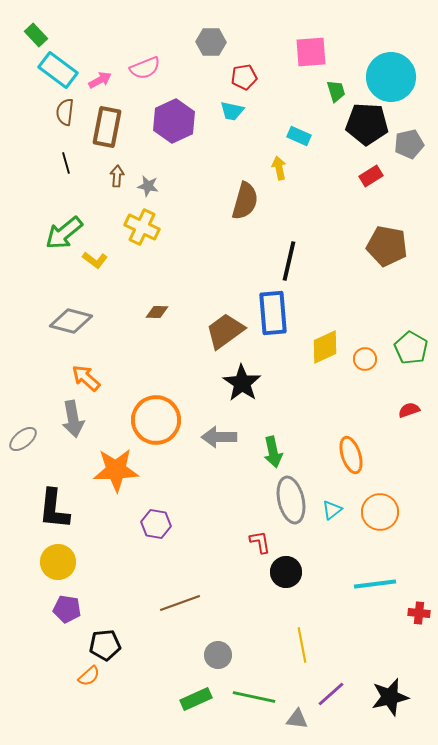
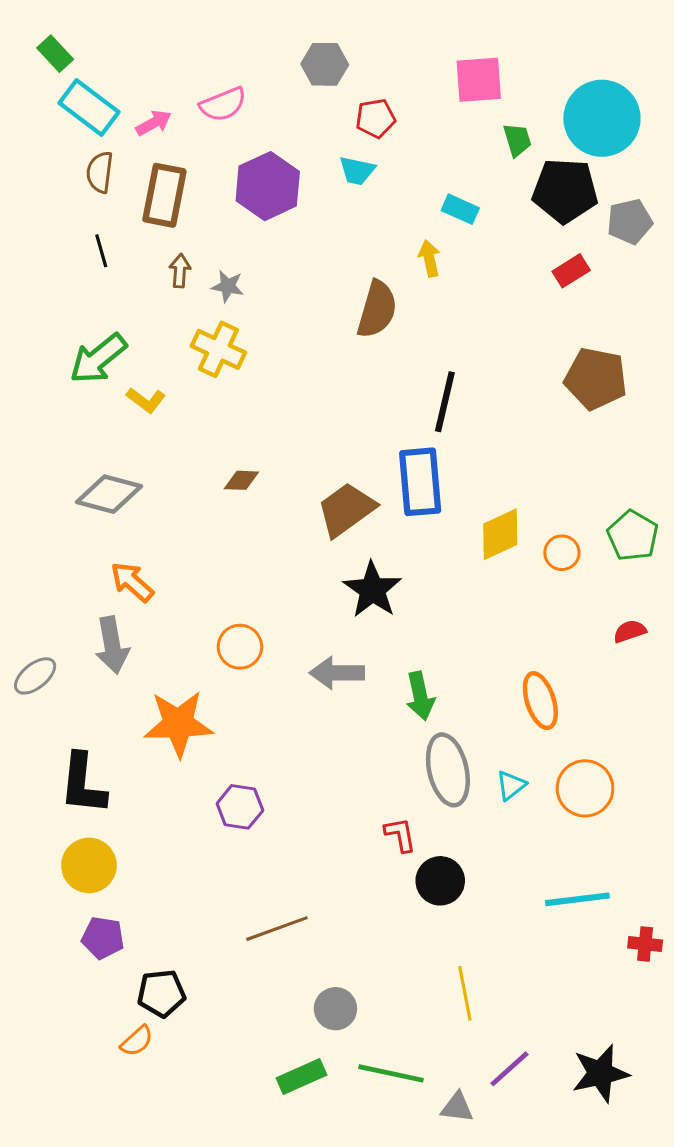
orange circle: (156, 420) -> (240, 647), size x0.6

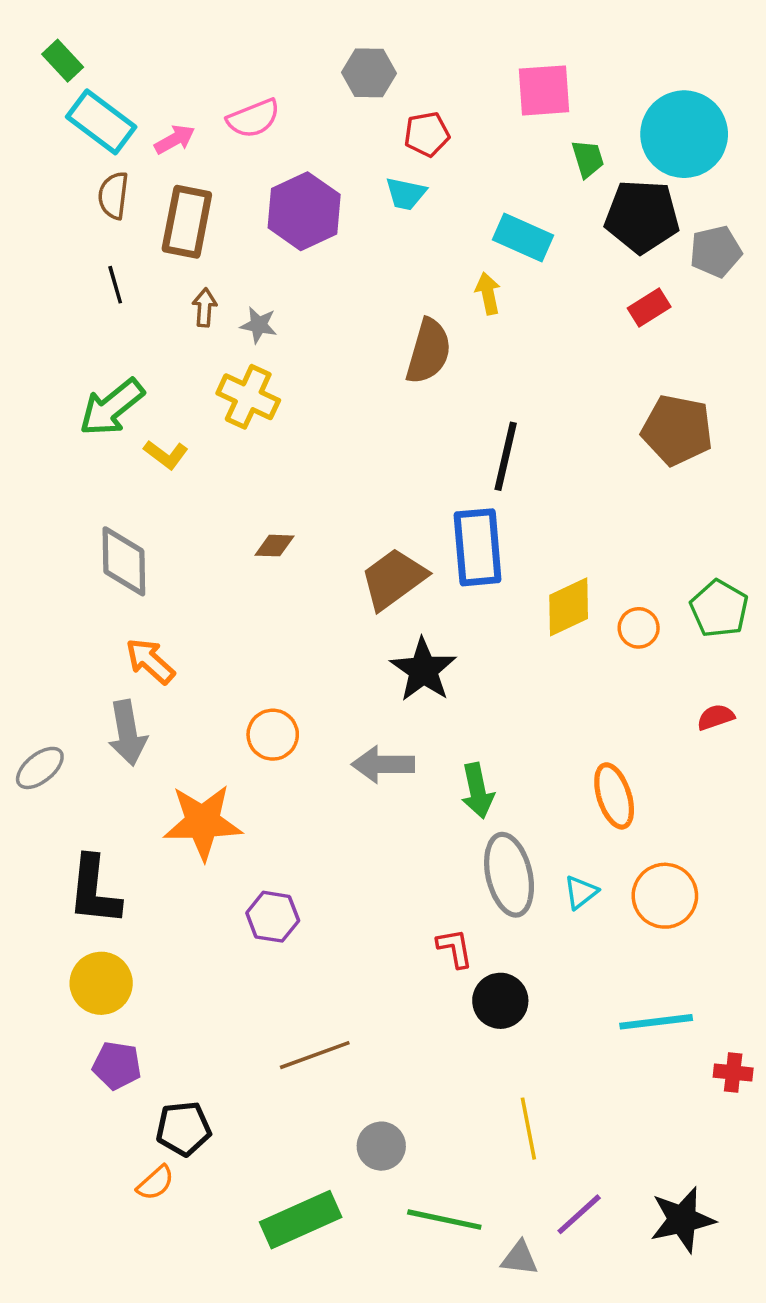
cyan rectangle: (460, 209) -> (523, 237), size x1.4
gray diamond: (109, 494) -> (124, 561), turned 74
green rectangle: (302, 1076) -> (301, 1220), moved, size x1.4

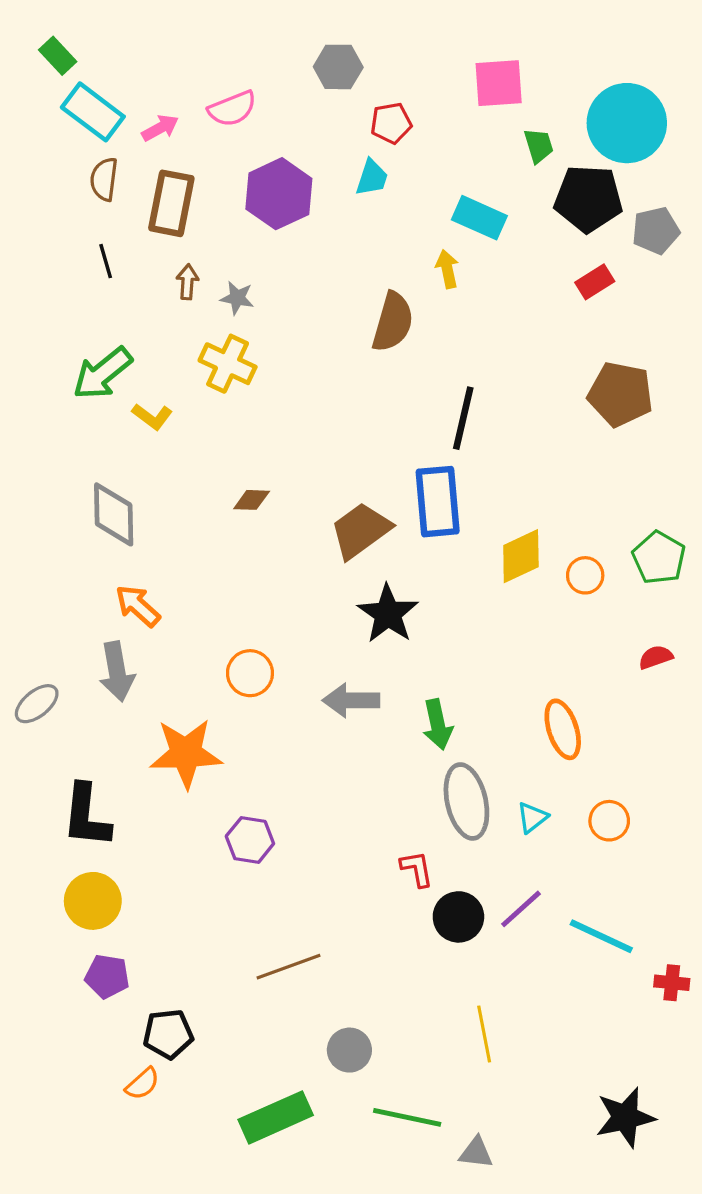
cyan trapezoid: (406, 194) -> (372, 178), turned -84
orange circle: (665, 896) -> (609, 821), size x0.7
cyan line: (656, 1022) -> (601, 936), turned 32
purple line: (579, 1214) -> (521, 909), moved

